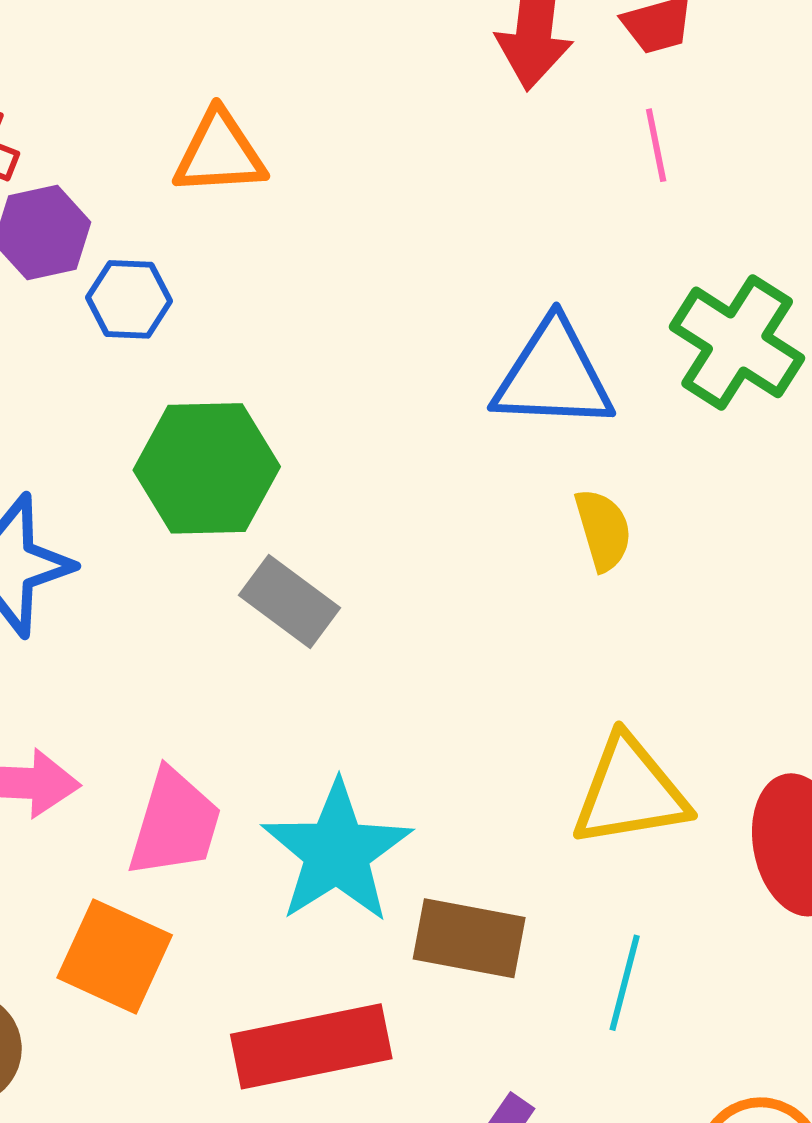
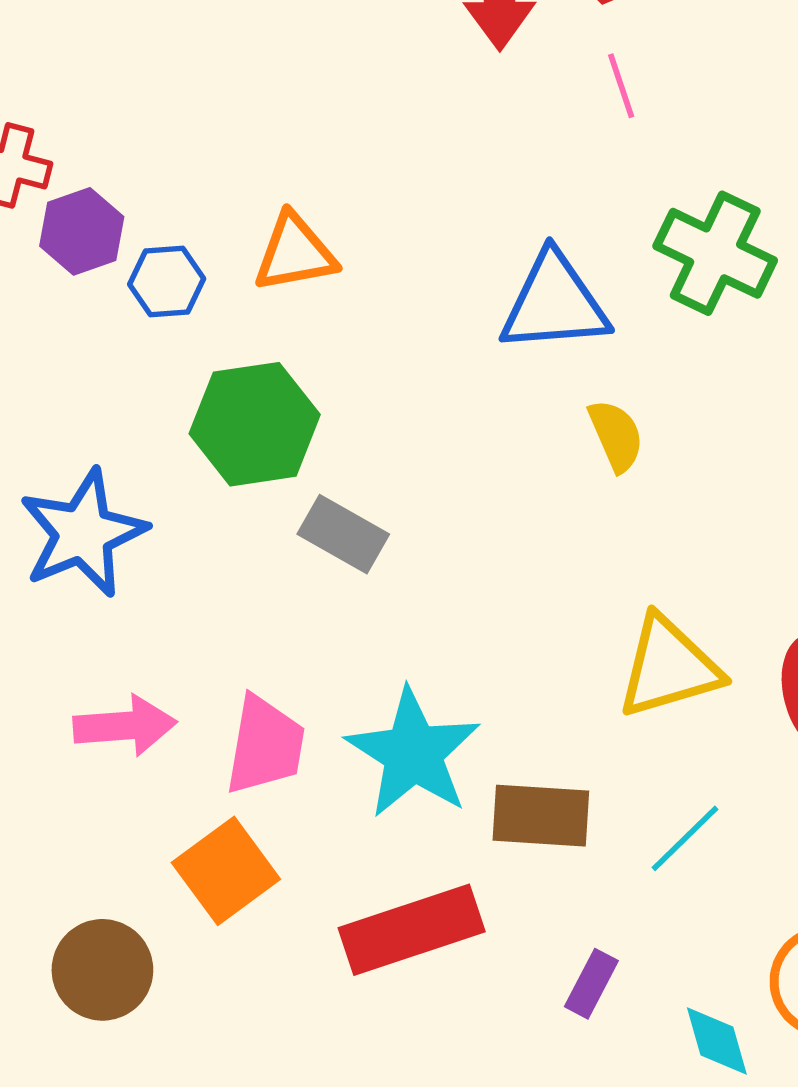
orange triangle: (220, 153) -> (295, 253), moved
orange square: (115, 956) -> (226, 871), turned 36
cyan line: (625, 983) -> (685, 838), turned 38

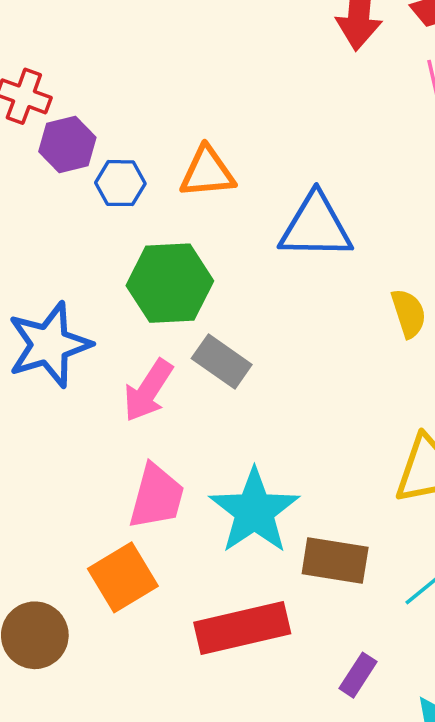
blue triangle: (554, 303) -> (316, 226), moved
pink arrow: (125, 726) -> (148, 390), moved, turned 122

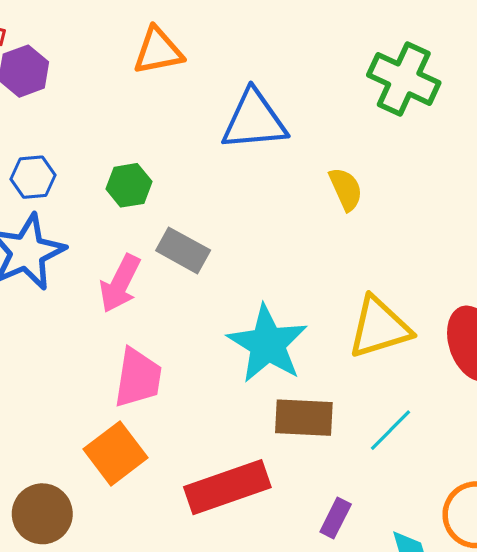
orange triangle: (207, 172) -> (158, 51), moved
blue hexagon: (120, 183) -> (33, 177), moved
green hexagon: (170, 283) -> (129, 185), size x0.6
cyan star: (254, 511) -> (268, 344), moved

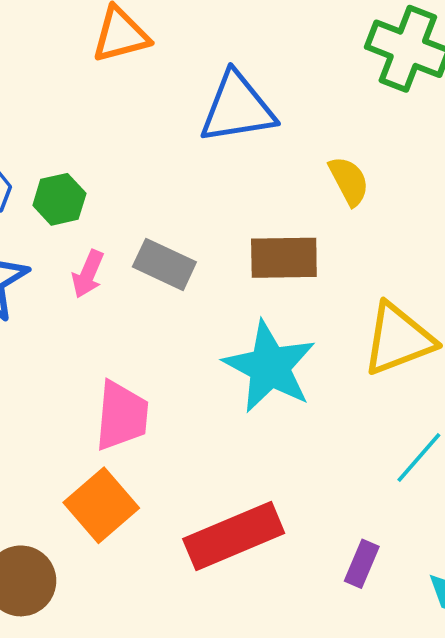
green hexagon: (129, 185) -> (59, 199), moved
pink arrow: (120, 284) -> (88, 274), moved, size x0.7
brown rectangle: (304, 418) -> (284, 258), moved

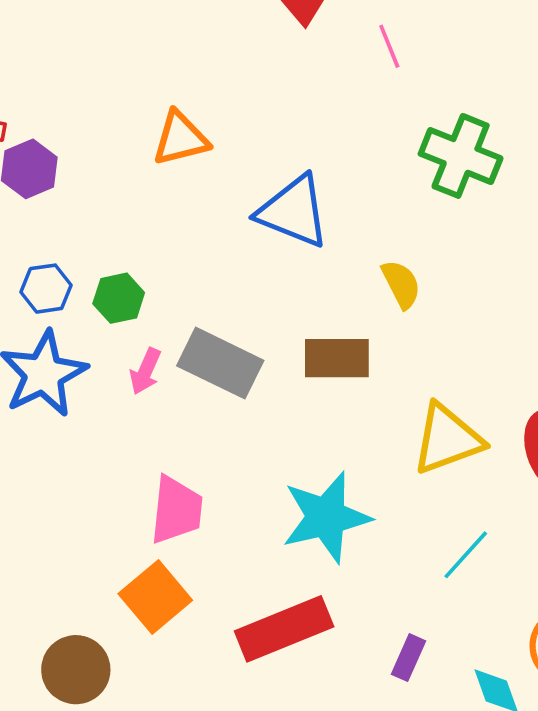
blue triangle: (237, 108) -> (293, 211), turned 30
gray rectangle: (164, 264) -> (220, 363), size x1.4
cyan star: (270, 367) -> (326, 517), moved, turned 30

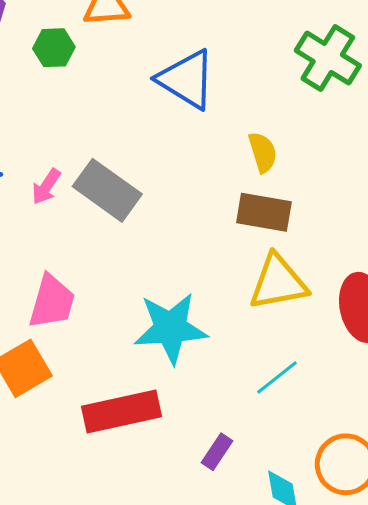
green hexagon: (119, 298) -> (54, 48), moved
brown rectangle: (337, 358) -> (264, 212), moved

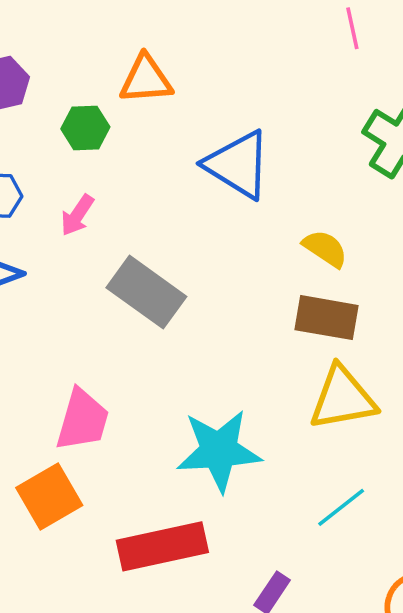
yellow semicircle: (263, 152) -> (325, 249), turned -39
pink arrow: (46, 187) -> (77, 215), moved

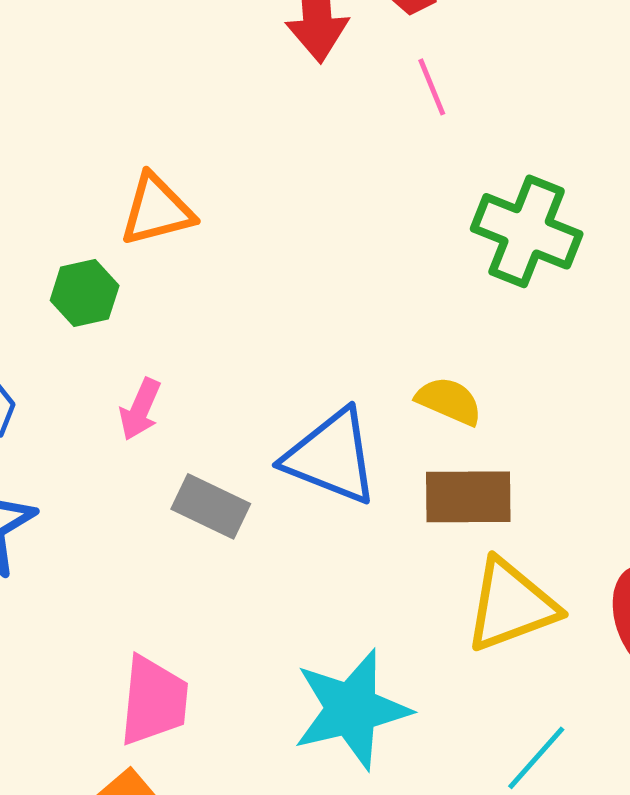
blue triangle: (238, 165) -> (331, 457), moved
pink arrow: (77, 215) -> (140, 409), moved
gray rectangle: (146, 292) -> (211, 506), size x0.7

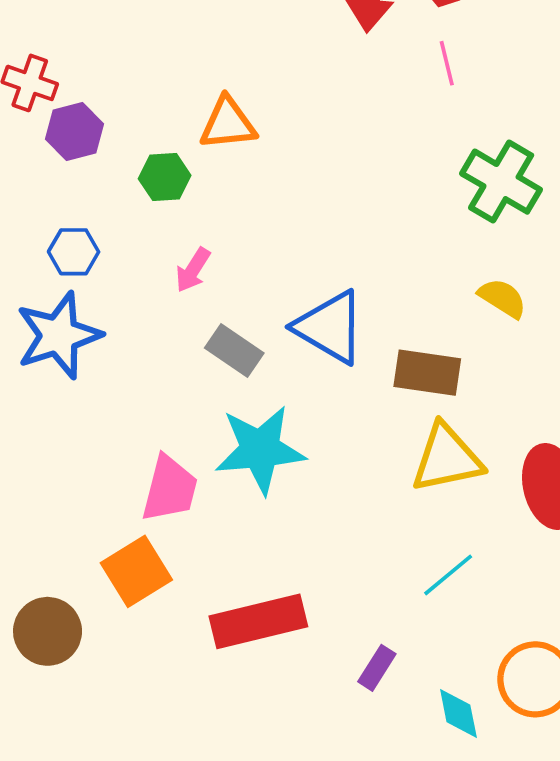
yellow semicircle: (449, 401) -> (502, 298), moved
cyan star: (352, 709) -> (260, 450), moved

